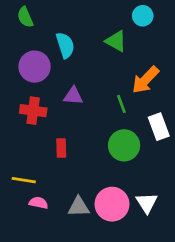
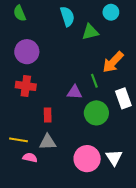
green triangle: (116, 41) -> (90, 32), turned -42
cyan semicircle: (65, 45) -> (67, 16), moved
purple triangle: (73, 96) -> (75, 92), moved
gray triangle: (79, 207) -> (48, 142), moved

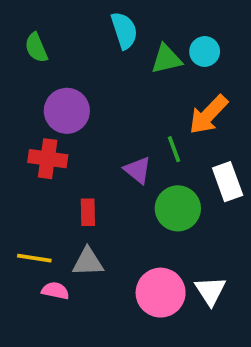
cyan circle: (111, 12) -> (205, 51), moved
green semicircle: (20, 13) -> (36, 48), moved
purple circle: (27, 52) -> (67, 111), moved
purple triangle: (75, 92) -> (138, 170), turned 35

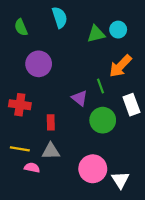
cyan semicircle: (124, 30) -> (60, 17), moved
red cross: (48, 159) -> (20, 105), moved
white triangle: (210, 291) -> (120, 180), moved

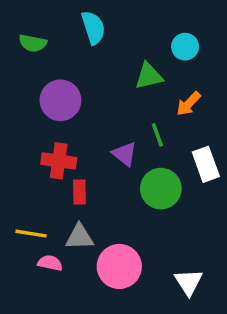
green semicircle: (21, 27) -> (33, 43), turned -56
green triangle: (96, 34) -> (149, 76), moved
orange arrow: (120, 66) -> (189, 104), size x0.7
red cross: (20, 105) -> (59, 161), moved
pink circle: (93, 169) -> (119, 266), moved

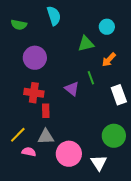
green circle: (161, 189) -> (114, 136), moved
yellow line: (31, 234) -> (18, 135), turned -54
white triangle: (189, 282) -> (99, 163), moved

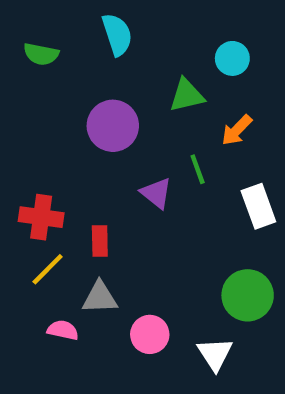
purple circle: (35, 58) -> (113, 126), moved
red cross: (34, 93) -> (41, 217), moved
yellow line: (18, 135) -> (48, 269), moved
pink circle: (69, 154) -> (150, 334), size x0.7

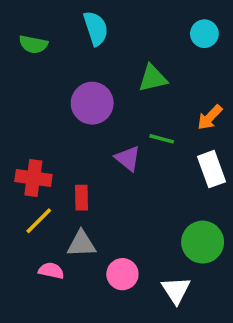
cyan circle: (232, 58) -> (204, 34), moved
orange arrow: (237, 130) -> (210, 117), moved
green line: (198, 169) -> (162, 139), turned -55

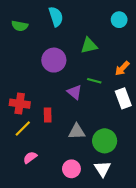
green circle: (203, 242) -> (105, 141), moved
gray triangle: (81, 244) -> (77, 132), moved
pink semicircle: (51, 271) -> (30, 157), turned -48
pink circle: (122, 274) -> (71, 169), moved

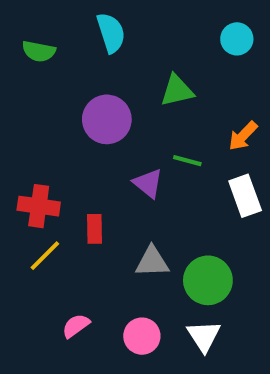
pink semicircle: (30, 157) -> (76, 326), moved

